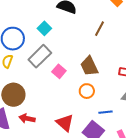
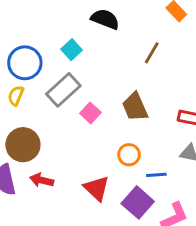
orange circle: (87, 91) -> (129, 155), moved

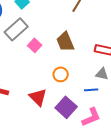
blue line: (156, 175) -> (91, 90), moved

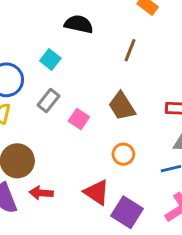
gray rectangle: (16, 29) -> (49, 101), size x0.7
purple square: (66, 107) -> (127, 212), moved

